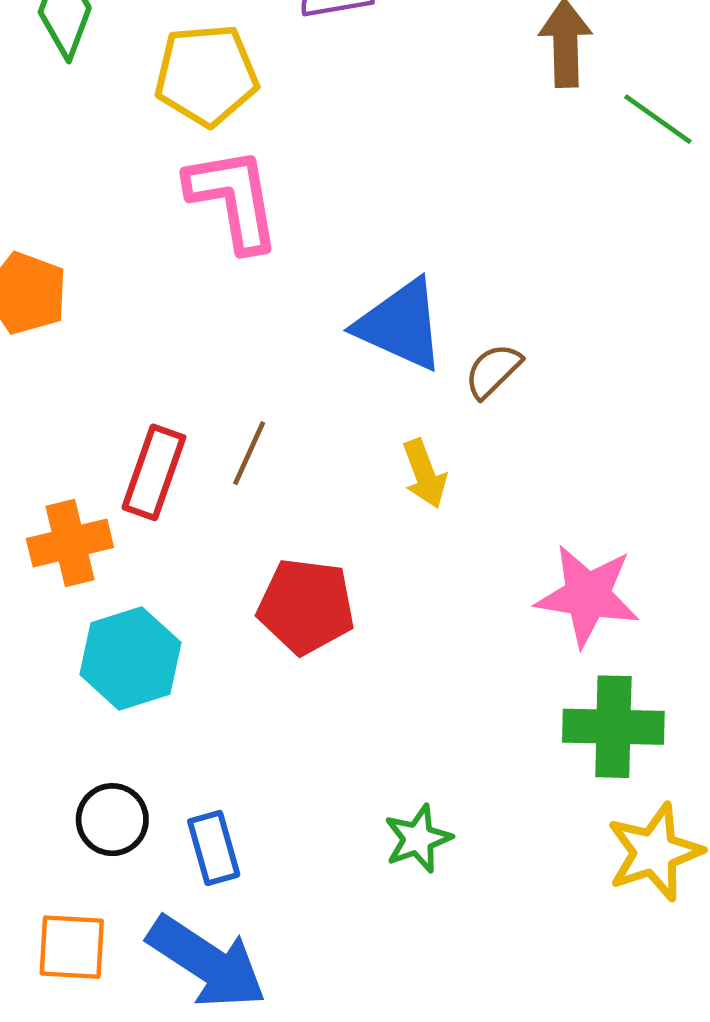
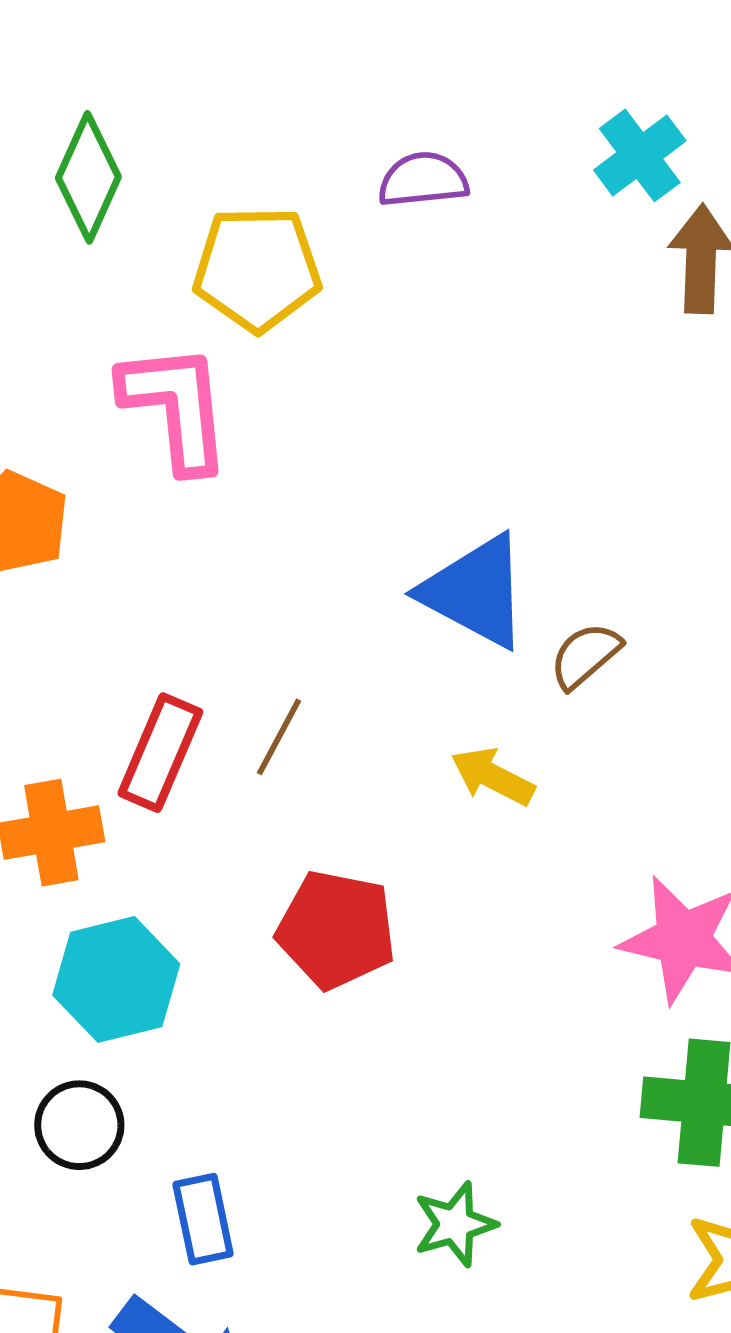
pink L-shape: (233, 199) -> (176, 407), moved
yellow arrow: (424, 474) -> (493, 776), turned 134
black circle: (112, 820) -> (79, 1125), moved

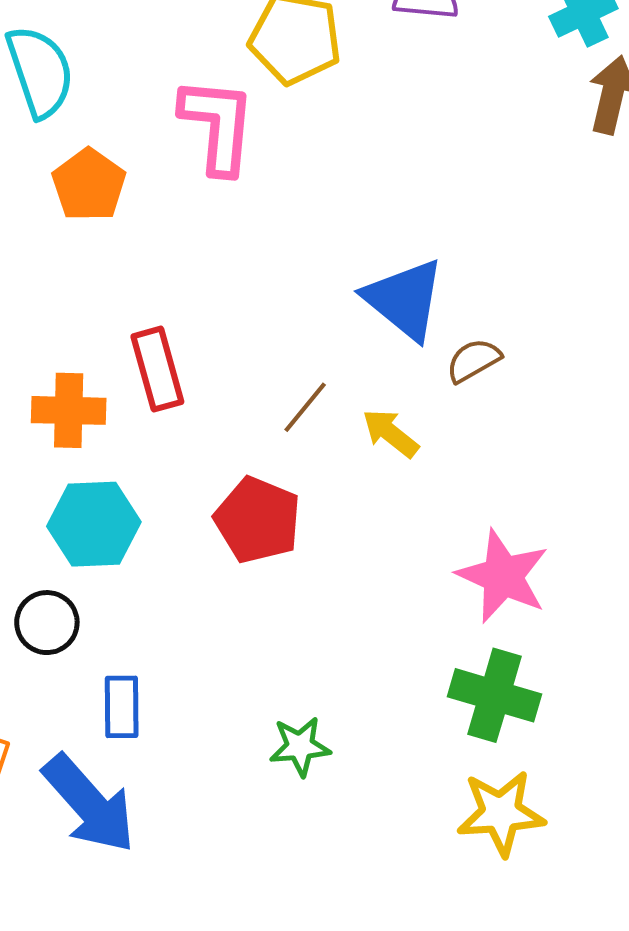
brown line: (279, 737) -> (305, 407), moved
red rectangle: (160, 753) -> (157, 369), turned -50

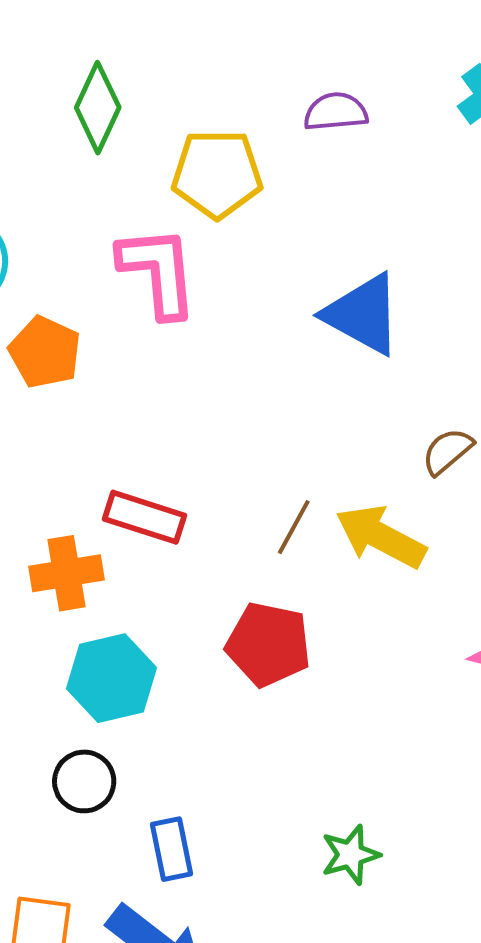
blue triangle: (404, 299) -> (363, 314), moved
red rectangle: (157, 369) -> (145, 517), turned -46
yellow arrow: (390, 433) -> (381, 537), size x1.5

